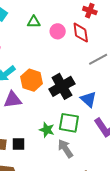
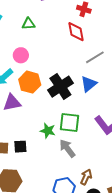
pink circle: (58, 31) -> (21, 55), moved
blue triangle: (88, 99) -> (89, 84), moved, turned 42

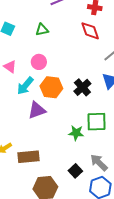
black cross: (60, 87) -> (82, 87), size x0.7
black square: (20, 147) -> (75, 171), moved, turned -32
gray arrow: (67, 148) -> (99, 163), moved

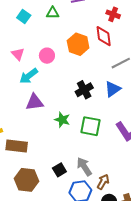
green triangle: (42, 30) -> (53, 13), moved
orange hexagon: (51, 87) -> (78, 44), moved
green star: (76, 133) -> (62, 120), moved

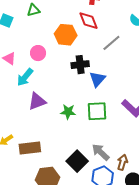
blue triangle: (113, 89) -> (97, 79), moved
black cross: (84, 90) -> (80, 65), moved, turned 36
black square: (59, 170) -> (77, 161), size x1.5

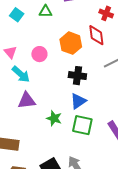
cyan arrow: (25, 77) -> (21, 74), turned -102
blue triangle: (97, 79) -> (78, 101), moved

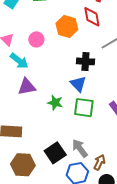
black cross: (77, 76) -> (85, 61), moved
blue triangle: (78, 101) -> (78, 84), turned -36

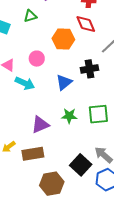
blue triangle: (78, 84) -> (64, 82), moved, turned 48
purple triangle: (27, 87) -> (40, 125), moved

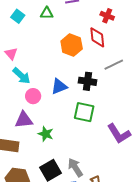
pink circle: (37, 59) -> (33, 96), moved
green square: (98, 114) -> (84, 112), moved
green star: (69, 116) -> (46, 134), moved

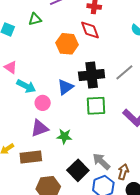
gray line: (114, 65) -> (124, 72), moved
black cross: (87, 81) -> (92, 75), size x1.4

